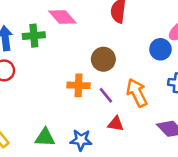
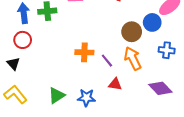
brown circle: (103, 59) -> (132, 32), moved
green triangle: (45, 137) -> (57, 95), turned -36

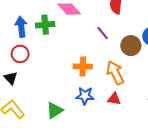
orange arrow: (133, 58) -> (115, 73), moved
purple line: (107, 61) -> (103, 33), moved
blue star: (86, 98) -> (85, 96), moved

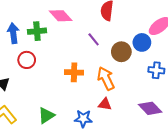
red circle: (20, 54) -> (27, 60), moved
blue star: (85, 96) -> (83, 119), moved

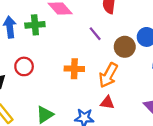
red circle: (27, 60) -> (24, 66), moved
orange arrow: (106, 78) -> (108, 75), turned -125

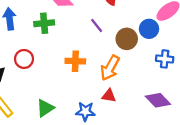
green cross: (35, 25) -> (44, 23), moved

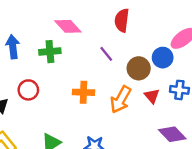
red triangle: (109, 96) -> (152, 96), moved, turned 40

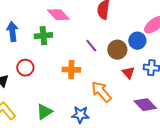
purple line: (106, 54) -> (91, 46), moved
orange arrow: (121, 100) -> (101, 92), moved, turned 110

